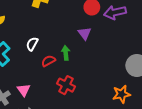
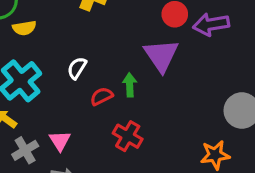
purple triangle: (85, 33) -> (161, 55), size x1.6

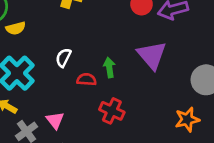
purple triangle: (161, 55) -> (152, 55), moved
red semicircle: (102, 96) -> (86, 79), turned 36

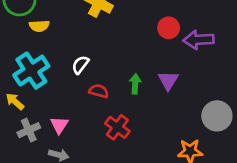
purple triangle: (152, 55) -> (168, 80), size x0.7
green arrow: (109, 68) -> (135, 84), moved

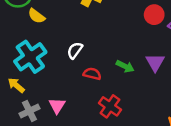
yellow semicircle: (39, 26) -> (36, 16), turned 42
green arrow: (135, 84) -> (125, 66), turned 114

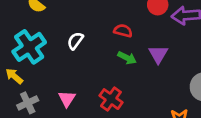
red semicircle: (92, 74) -> (123, 31), moved
pink triangle: (57, 106) -> (67, 99), moved

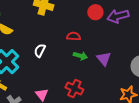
purple triangle: (158, 54) -> (104, 59), moved

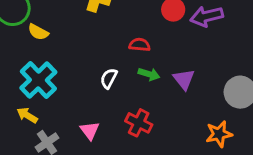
white semicircle: (40, 51) -> (109, 78), moved

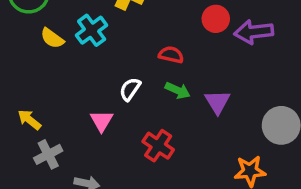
yellow semicircle: (38, 32) -> (52, 38), moved
cyan cross: (38, 80) -> (92, 30), moved, size x0.7
pink triangle: (90, 131) -> (102, 121), moved

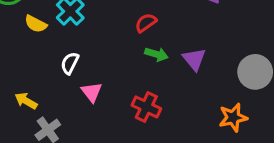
red semicircle: (171, 55) -> (146, 23), turned -40
white semicircle: (130, 89) -> (70, 63), moved

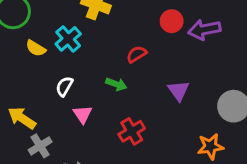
green arrow: (156, 54) -> (116, 84), moved
yellow arrow: (26, 101) -> (22, 118), size x1.4
red cross: (146, 107) -> (132, 131), turned 30

